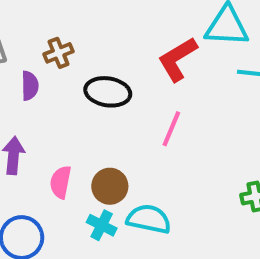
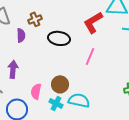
pink semicircle: (61, 182) -> (36, 91), moved

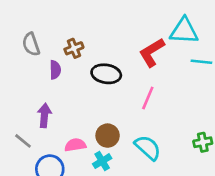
pink semicircle: (36, 91) -> (75, 145), turned 70
cyan semicircle: (79, 100) -> (148, 148), moved, turned 30
cyan cross: (56, 103) -> (102, 161), turned 32

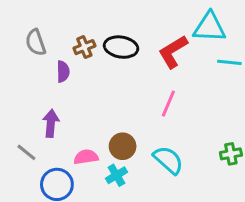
black ellipse: (106, 74) -> (121, 47), moved

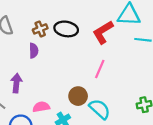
purple semicircle: (63, 71) -> (34, 51), moved
brown circle: (123, 146) -> (78, 96), moved

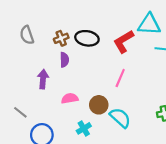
purple semicircle: (34, 51) -> (64, 60), moved
purple arrow: (16, 83) -> (43, 79), moved
pink semicircle: (41, 107) -> (70, 98), moved

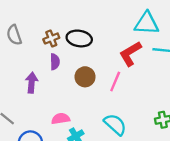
red L-shape: (123, 42) -> (130, 54), moved
pink semicircle: (70, 98) -> (61, 119), moved
brown circle: (99, 105) -> (85, 77), moved

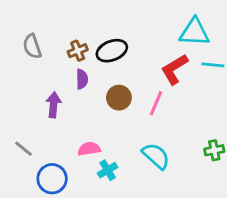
black ellipse: (79, 38) -> (112, 51), turned -30

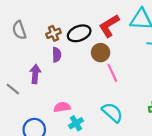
red L-shape: (174, 69) -> (109, 26), moved
brown circle: (119, 98) -> (101, 53), moved
pink line: (156, 103) -> (112, 73), turned -48
gray line: (24, 149) -> (13, 89), moved

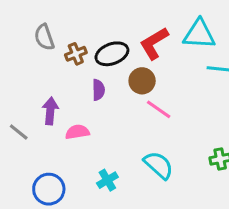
gray semicircle: (19, 30) -> (44, 37), moved
purple semicircle: (57, 55) -> (98, 90), moved
pink line: (112, 73) -> (159, 109), turned -30
pink semicircle: (62, 107) -> (77, 132), moved

